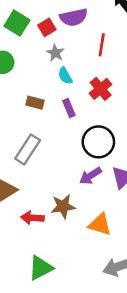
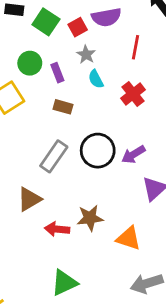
purple rectangle: (69, 108) -> (57, 73), moved
black circle: (98, 142) -> (98, 151), moved
purple arrow: (90, 176) -> (133, 154), moved

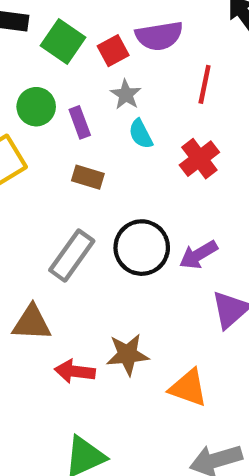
brown triangle: (29, 199) -> (32, 323), turned 32

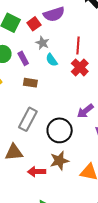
red line: (205, 84) -> (78, 45), moved
black circle: (142, 248) -> (60, 130), moved

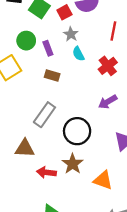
red line: (78, 45) -> (113, 31), moved
purple arrow: (85, 111) -> (108, 102), moved
brown star: (59, 161) -> (73, 164), turned -30

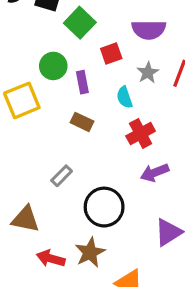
red square: (64, 12) -> (111, 54), moved
gray star: (71, 34) -> (148, 73), moved
red cross: (108, 66) -> (141, 134), moved
gray rectangle: (44, 115) -> (62, 176), size x0.6

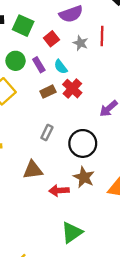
cyan semicircle: (124, 97) -> (61, 67), moved
brown rectangle: (82, 122) -> (48, 92), turned -32
red cross: (141, 134) -> (72, 89), moved

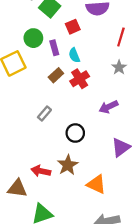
gray star: (80, 43) -> (119, 67), moved
brown rectangle: (48, 92) -> (56, 75), turned -32
black circle: (83, 143) -> (75, 133), size x0.7
brown triangle: (33, 170) -> (17, 188), moved

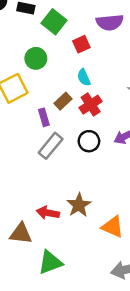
purple rectangle: (54, 48) -> (44, 117), moved
gray rectangle: (44, 113) -> (51, 146), size x1.5
black circle: (75, 133) -> (89, 141), moved

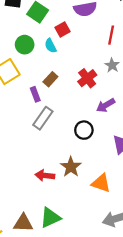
cyan semicircle: (84, 77) -> (51, 46), moved
red cross: (91, 105) -> (87, 78), moved
black circle: (89, 141) -> (84, 130), moved
brown triangle: (21, 233) -> (23, 223), moved

